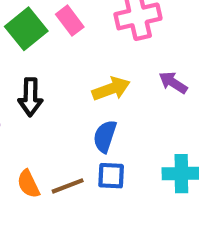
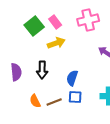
yellow arrow: (111, 89) -> (56, 43), moved
black arrow: (30, 97) -> (42, 70), moved

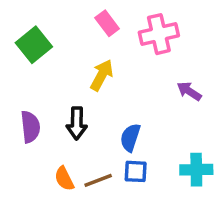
pink rectangle: (55, 22) -> (107, 23), moved
green square: (34, 26) -> (34, 45), moved
yellow arrow: (56, 43) -> (102, 75), turned -42

